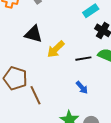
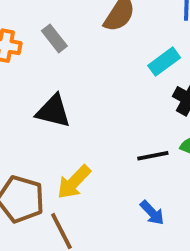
yellow arrow: (56, 49) -> (74, 182), moved

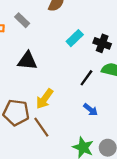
cyan rectangle: (164, 62) -> (75, 38), moved
black line: (153, 156) -> (86, 78), turned -35

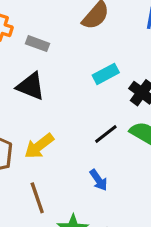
gray rectangle: (22, 20) -> (38, 44), moved, turned -40
brown line: (41, 127) -> (37, 198), moved

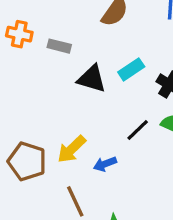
black triangle: (31, 86) -> (92, 79), moved
blue arrow: (99, 180) -> (105, 164), moved, turned 110

